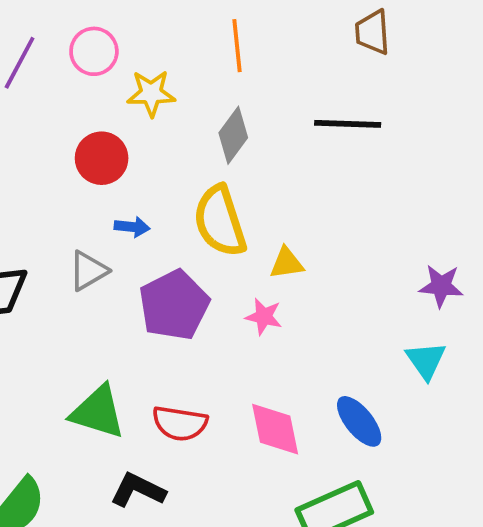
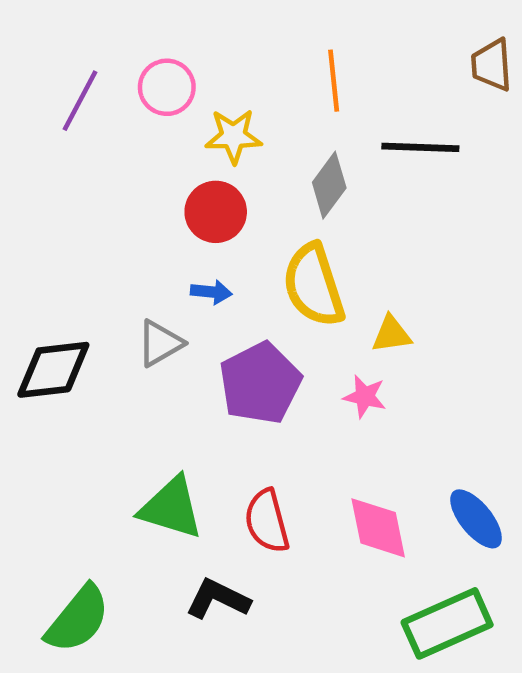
black line: (348, 124) -> (420, 147), moved
red circle: (102, 158) -> (216, 212), moved
red semicircle: (180, 423) -> (267, 521), turned 66

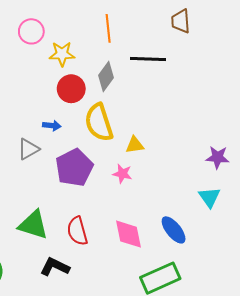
red circle: (216, 212) -> (71, 89), moved

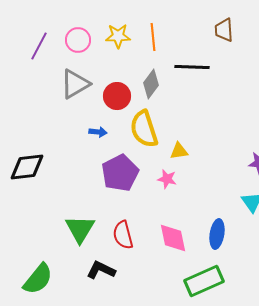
yellow star: (62, 54) -> (118, 36), moved
gray triangle: (28, 149) -> (75, 84), moved, size x1.4
green triangle: (33, 225) -> (80, 229), turned 44
blue ellipse: (174, 230) -> (217, 234), turned 48

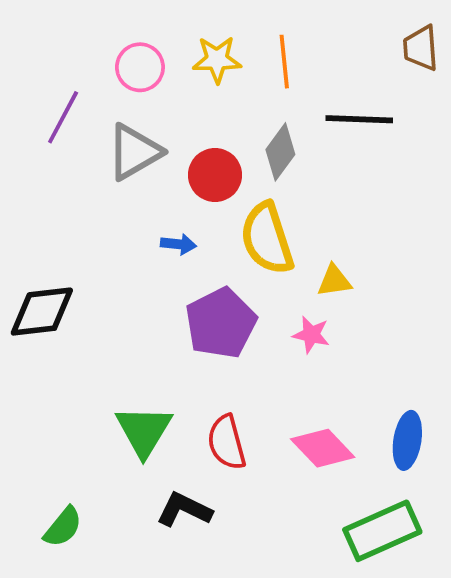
purple line: (39, 46) -> (63, 117), moved
pink diamond: (173, 238) -> (323, 448), turned -32
green semicircle: (38, 279) -> (63, 527), size x0.7

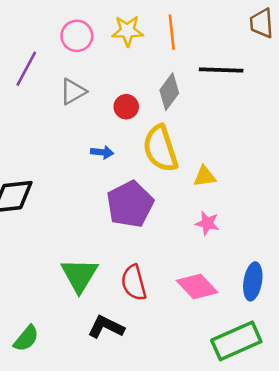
gray triangle: (134, 152) -> (73, 92), size x0.7
red circle: (215, 175) -> (126, 107), size x0.7
pink star: (311, 335) -> (207, 223), moved

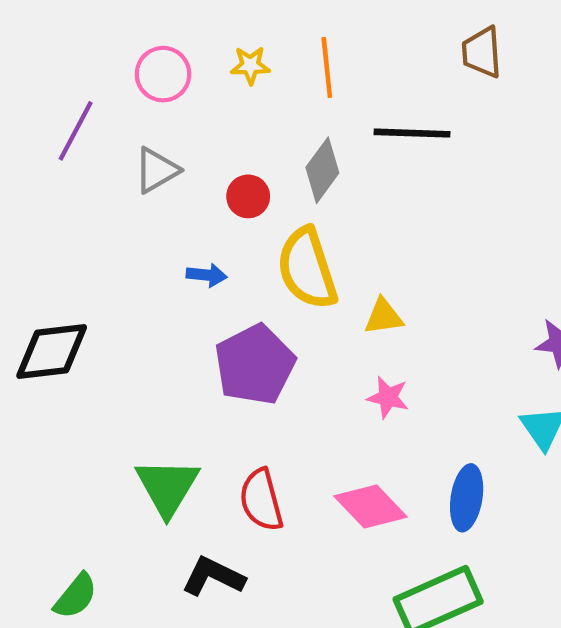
yellow star: (127, 31) -> (250, 65), size x0.7

